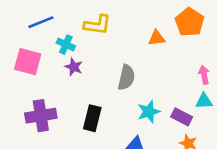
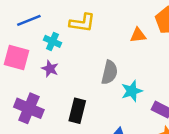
purple star: (74, 67) -> (50, 69), moved
cyan star: (149, 112) -> (132, 91), moved
purple cross: (41, 116) -> (29, 108), turned 32

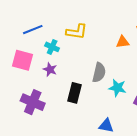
cyan star: (132, 91) -> (117, 88), turned 30
black rectangle: (77, 111) -> (75, 93), moved

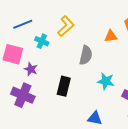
yellow L-shape: (77, 32) -> (66, 26), turned -50
purple star: (50, 69) -> (31, 69), moved
gray semicircle: (99, 73) -> (86, 55), moved

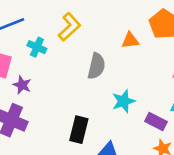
cyan star: (106, 81) -> (123, 101), turned -30
black rectangle: (64, 86) -> (79, 130), moved

